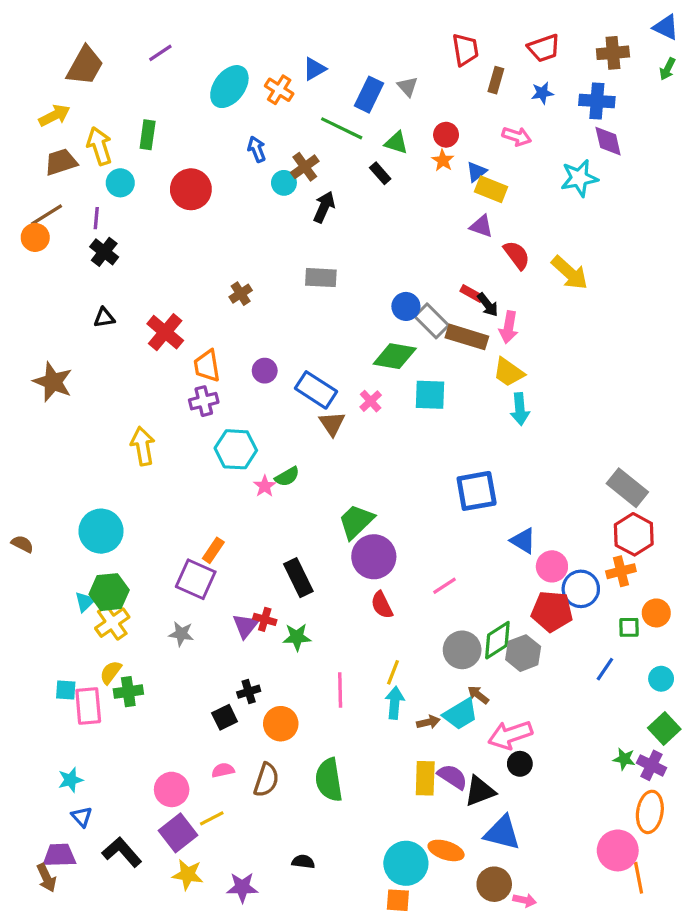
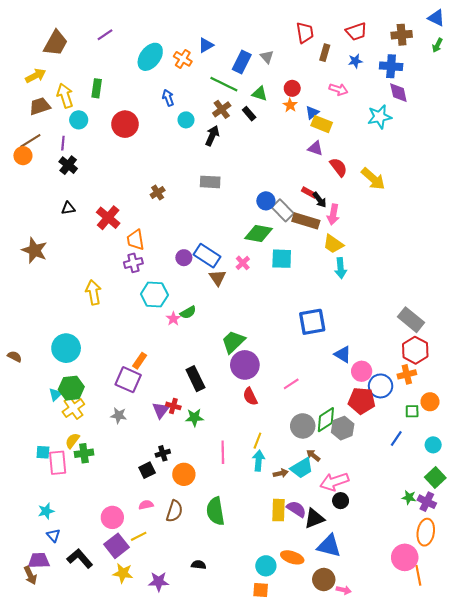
brown cross: (305, 167) -> (222, 109), moved
purple circle: (265, 371) -> (184, 258), moved
cyan circle: (406, 863) -> (266, 566), size x0.7

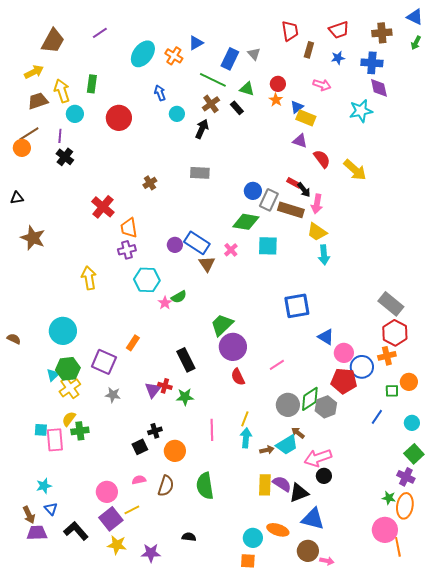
black triangle: (68, 208) -> (17, 198), moved
gray rectangle: (283, 210) -> (269, 200), turned 70
purple square: (128, 380) -> (104, 362), moved
green star: (409, 497) -> (389, 498), moved
brown arrow: (30, 575) -> (29, 515), moved

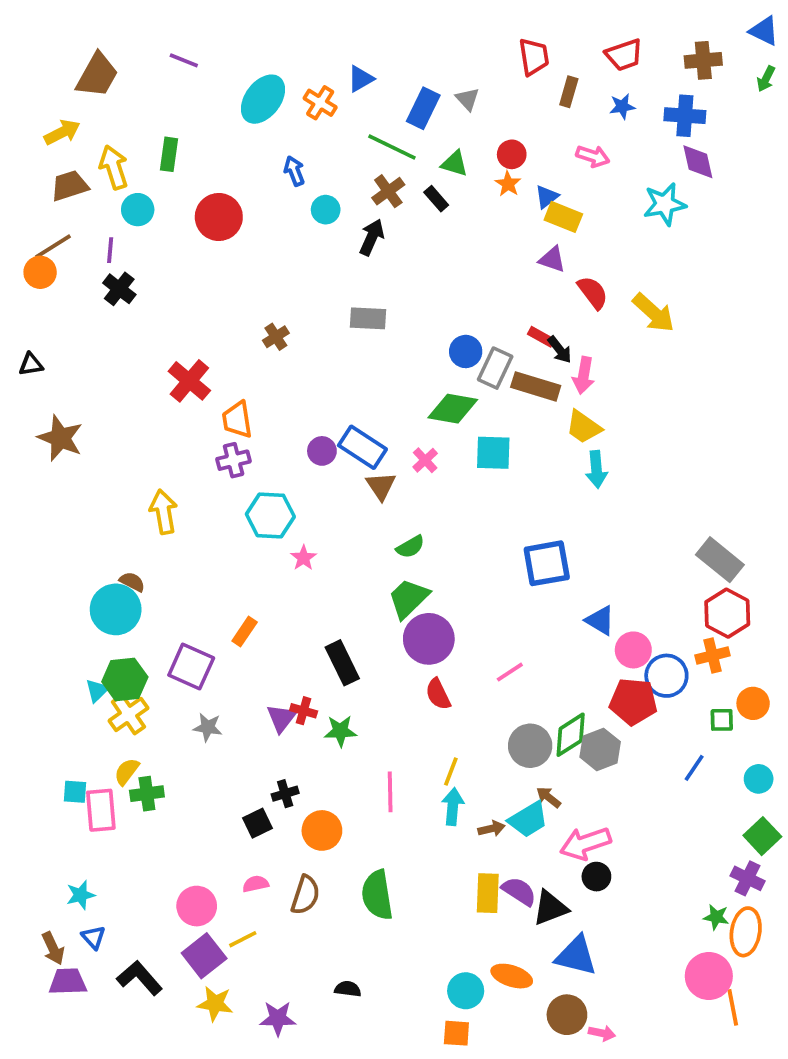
purple line: (100, 33) -> (184, 60), turned 56
green semicircle: (179, 297) -> (410, 547), moved
brown semicircle: (14, 339) -> (132, 582), moved

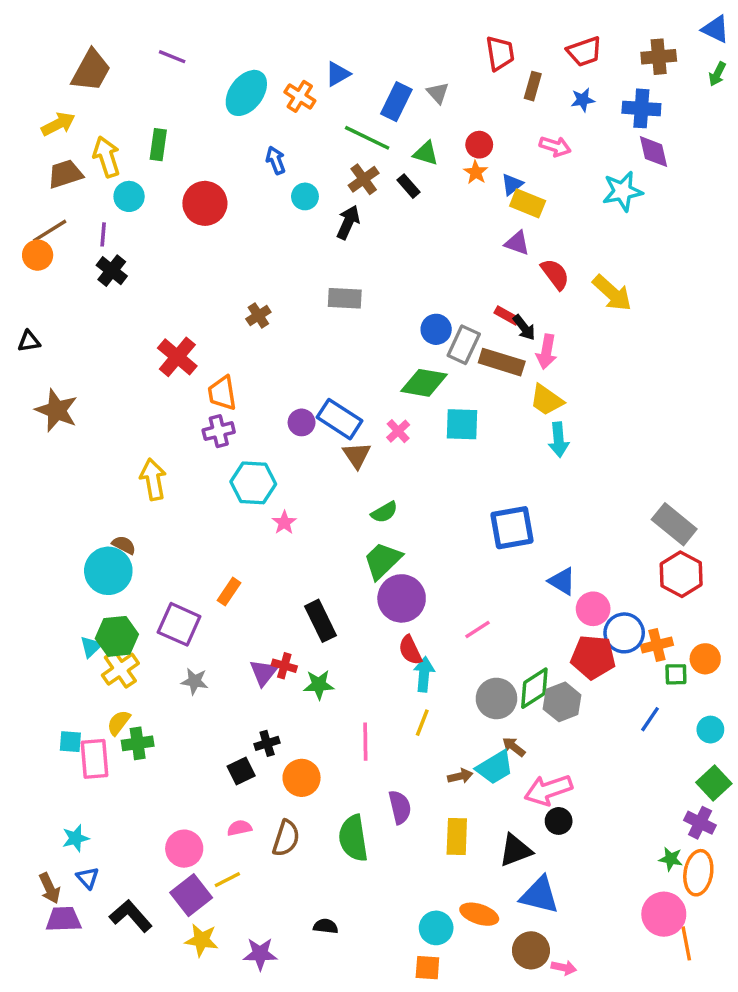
orange cross: (713, 655) -> (657, 645), moved
cyan arrow: (453, 807) -> (424, 674), moved
purple semicircle: (519, 891) -> (400, 807), moved, turned 44

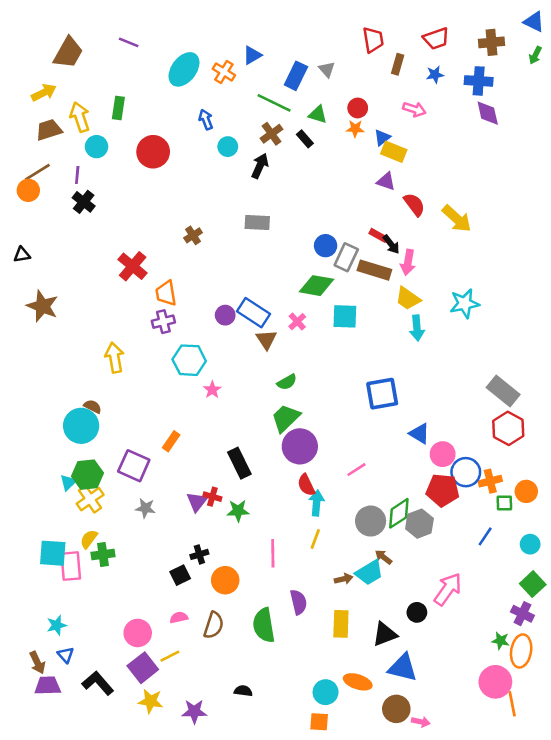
orange star: (476, 172) -> (355, 129), turned -30
cyan star: (622, 191) -> (465, 304), moved
cyan square: (70, 742) -> (53, 553), size x1.6
pink arrow: (548, 790) -> (448, 589), moved, turned 144

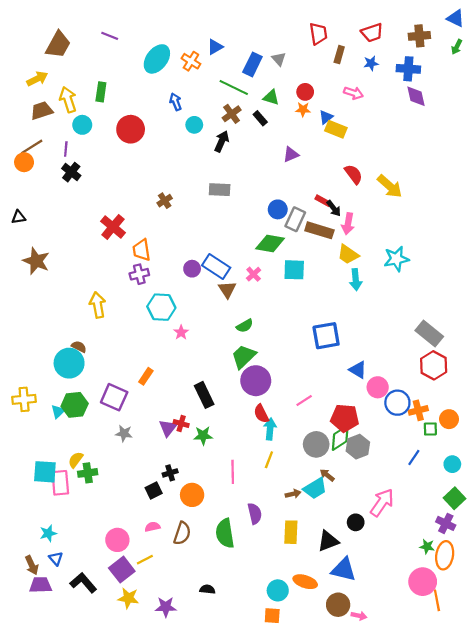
purple triangle: (386, 181) -> (291, 154), moved, turned -42
red pentagon: (443, 490) -> (345, 418), moved
yellow cross: (90, 499) -> (24, 399), moved, turned 30

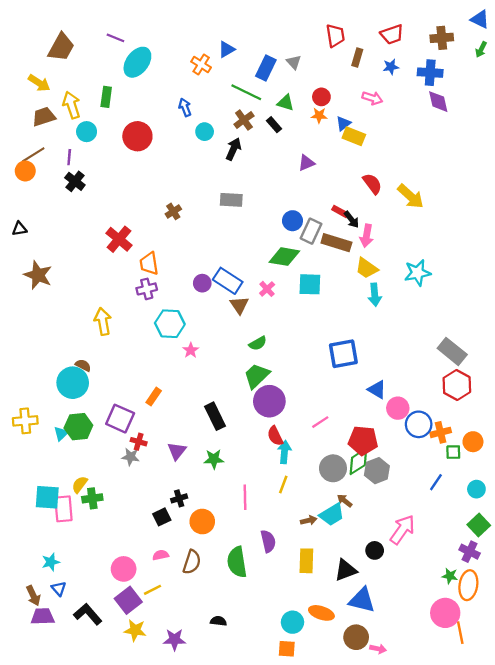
cyan ellipse: (157, 59) -> (137, 62), moved
yellow arrow: (37, 79) -> (39, 83), turned 60
red cross: (181, 424) -> (139, 442), moved

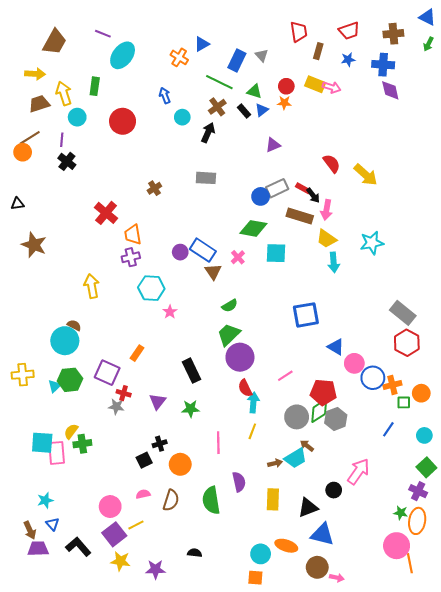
yellow arrow: (39, 83) -> (35, 74), turned -30
blue triangle: (343, 124) -> (262, 110), moved
yellow rectangle: (354, 136) -> (315, 84), moved
gray rectangle: (311, 231) -> (277, 188), moved, turned 40

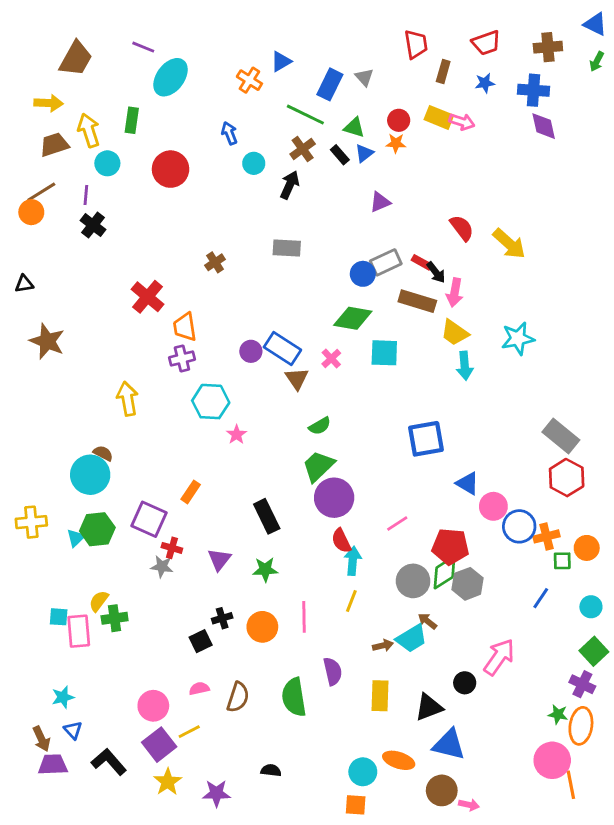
cyan square: (42, 443) -> (59, 617), size x0.6
orange circle: (180, 464) -> (262, 627), moved
yellow star: (120, 561) -> (168, 782), turned 30

